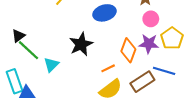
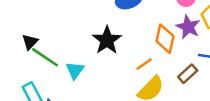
purple star: (149, 44) -> (188, 27), turned 30
brown rectangle: (142, 82) -> (188, 74), size x0.7

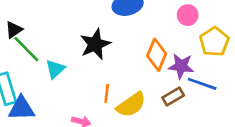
purple star: (188, 27) -> (181, 66), moved, turned -30
orange line: (144, 64) -> (107, 93), moved, turned -60

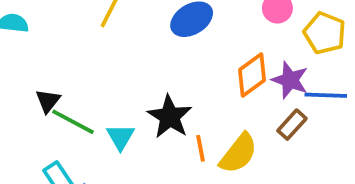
black star: (95, 44) -> (170, 117), moved
orange diamond: (157, 55) -> (252, 75), turned 48
purple star: (181, 66) -> (290, 80), turned 30

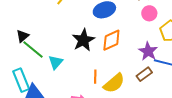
orange diamond: (252, 75) -> (111, 40), moved
black star: (170, 117) -> (83, 40), moved

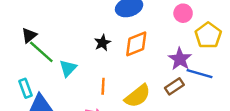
black star: (83, 40) -> (102, 43), size x0.6
orange line: (95, 77) -> (103, 86), moved
cyan rectangle: (21, 80) -> (26, 88), size x0.7

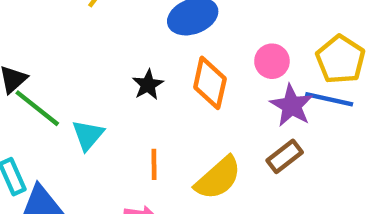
pink circle: (183, 13) -> (272, 61), moved
orange diamond: (136, 44) -> (210, 83), turned -52
blue line: (199, 74) -> (329, 99), moved

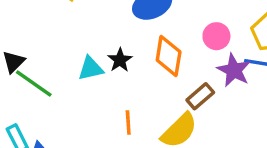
cyan triangle: (88, 135) -> (91, 69), moved, turned 40
brown rectangle: (285, 156) -> (200, 96), moved

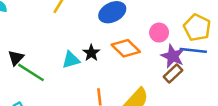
orange diamond: (169, 56) -> (126, 48), turned -52
brown rectangle: (200, 96) -> (173, 73), moved

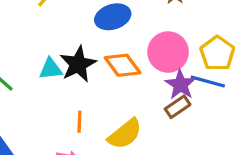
pink circle: (159, 33) -> (168, 52), size x1.6
black star: (91, 53) -> (78, 64), size x1.6

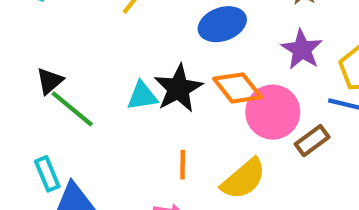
pink circle: (168, 52) -> (273, 112), moved
purple star: (180, 85) -> (302, 49), moved

